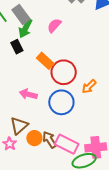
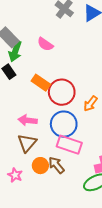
pink semicircle: (54, 25) -> (45, 44), turned -91
brown triangle: (19, 126) -> (27, 143), moved
pink rectangle: (67, 144) -> (69, 145), moved

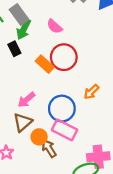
red circle: (62, 92) -> (64, 57), moved
pink arrow: (28, 120) -> (26, 100), turned -54
orange circle: (40, 166) -> (39, 137), moved

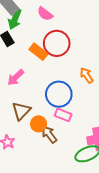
orange arrow: (91, 92) -> (87, 75), turned 105
pink arrow: (26, 100) -> (16, 77), moved
pink rectangle: (65, 130) -> (63, 115), size x0.7

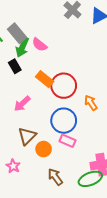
pink semicircle: (45, 14) -> (40, 45), moved
red circle: (57, 43) -> (64, 86), moved
brown arrow: (49, 134) -> (55, 177), moved

